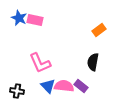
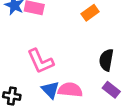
orange rectangle: (99, 30) -> (90, 13), moved
purple rectangle: (81, 86) -> (111, 90), moved

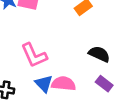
black semicircle: (106, 60) -> (99, 54), turned 105

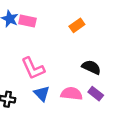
pink semicircle: (64, 84) -> (71, 94), moved

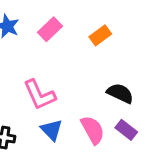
pink rectangle: (27, 21) -> (50, 29), moved, turned -56
pink semicircle: (71, 94) -> (93, 130), turned 55

